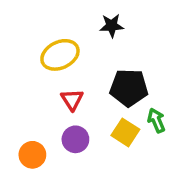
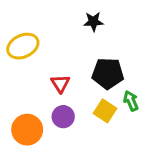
yellow ellipse: (60, 55) -> (23, 46), moved
orange circle: (32, 155) -> (27, 130), size x1.4

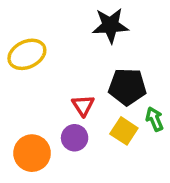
black star: (93, 22) -> (110, 25), size x1.5
red triangle: (60, 84) -> (83, 105), moved

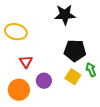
yellow ellipse: (27, 54) -> (16, 32), turned 40
red triangle: (83, 105) -> (26, 62), moved

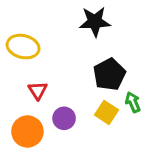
black pentagon: (75, 51) -> (109, 74), turned -30

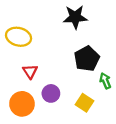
yellow square: (107, 112) -> (84, 103), moved

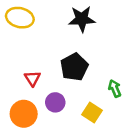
yellow ellipse: (19, 37) -> (20, 18), moved
black pentagon: (87, 59) -> (74, 67), moved

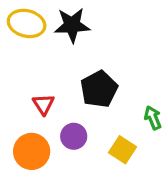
black star: (82, 19) -> (72, 25), moved

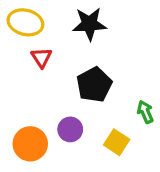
black star: (72, 25) -> (89, 24), moved
red triangle: (43, 104) -> (41, 58), moved

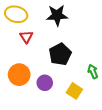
orange circle: (30, 144) -> (19, 75), moved

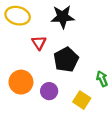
red triangle: (26, 37) -> (39, 43), moved

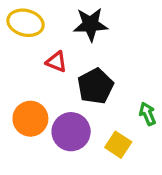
red triangle: (39, 43) -> (56, 62), turned -35
purple circle: (49, 91) -> (71, 132), size x1.5

